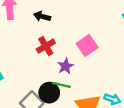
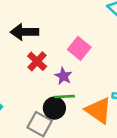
black arrow: (42, 16) -> (24, 32), size x1.5

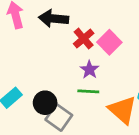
red cross: (37, 61) -> (84, 39), moved
black circle: (54, 108) -> (45, 103), moved

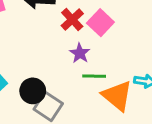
green line: (88, 91) -> (94, 76), moved

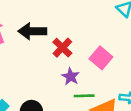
pink square: (100, 23) -> (101, 58), moved

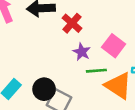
pink square: (101, 58) -> (114, 46), moved

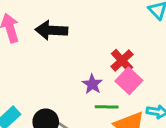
red cross: (72, 23) -> (122, 61), moved

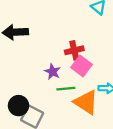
red cross: (122, 61) -> (74, 50), turned 36

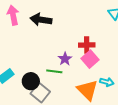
green line: (66, 89) -> (54, 71), moved

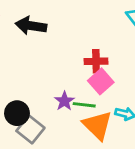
purple star: (65, 59) -> (64, 101), moved
green line: (54, 71) -> (84, 105), moved

